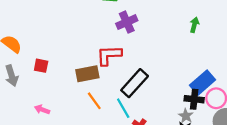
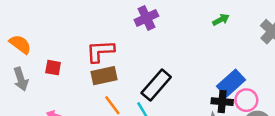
green arrow: (194, 25) -> (221, 20), turned 48
red L-shape: (109, 55) -> (100, 51), moved

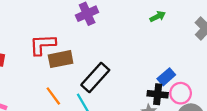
brown rectangle: (104, 76) -> (61, 59), moved
blue rectangle: (231, 83) -> (166, 77), size x0.7

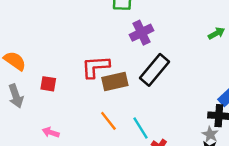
black rectangle: (95, 78) -> (154, 70), moved

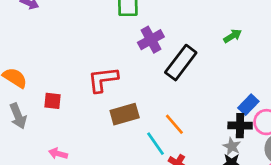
black rectangle: (154, 70) -> (181, 63), moved
brown rectangle: (115, 81) -> (125, 114), moved
orange line: (108, 121) -> (174, 124), moved

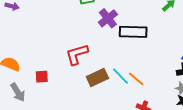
black rectangle: (181, 63) -> (133, 32), turned 64
cyan line: (156, 144) -> (121, 76), moved

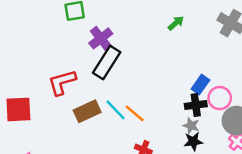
black rectangle: (133, 32) -> (107, 63), moved, turned -60
red square: (42, 77) -> (18, 109), size x1.6

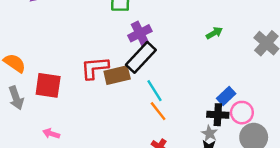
cyan line: (116, 110) -> (154, 91), moved
brown rectangle: (87, 111) -> (117, 75), moved

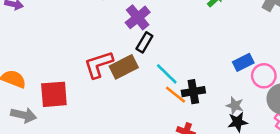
black rectangle: (141, 57) -> (144, 42), size x0.6
blue rectangle: (226, 96) -> (243, 62), turned 30
gray arrow: (16, 98) -> (24, 115), turned -45
black cross: (218, 115) -> (193, 92), moved

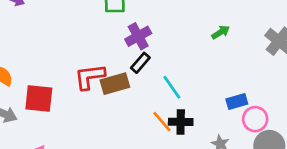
cyan line: (167, 74) -> (172, 87), moved

